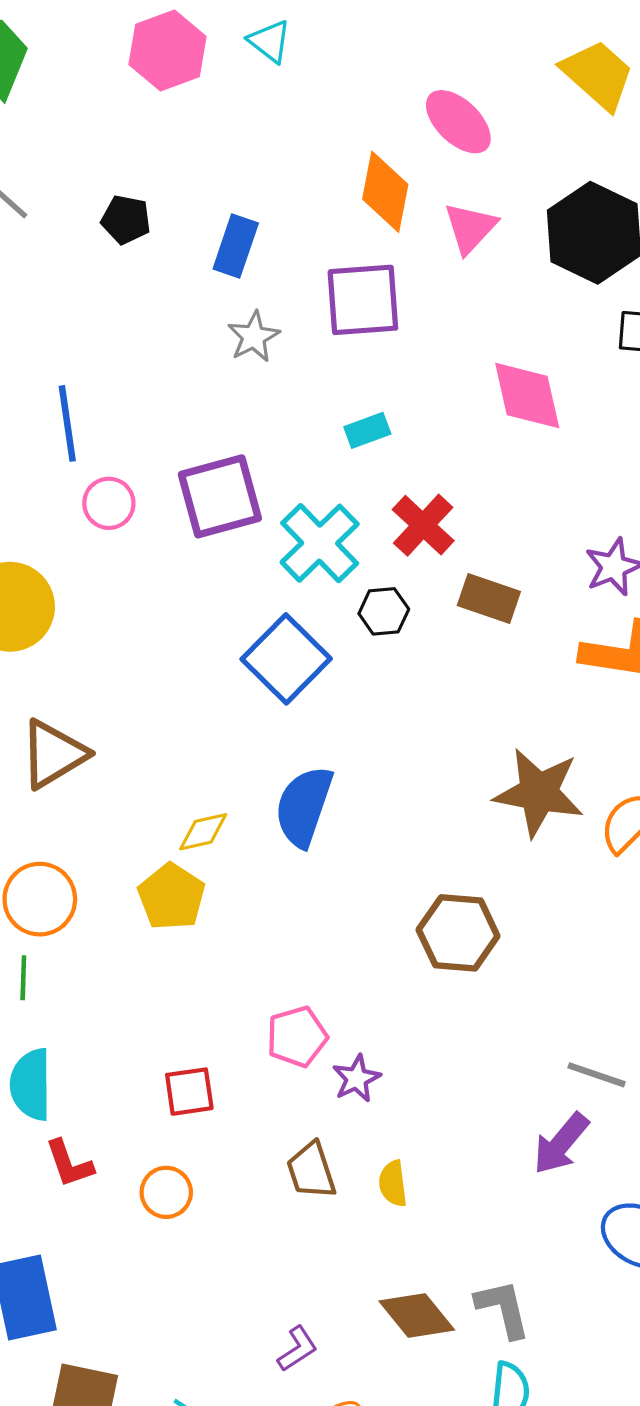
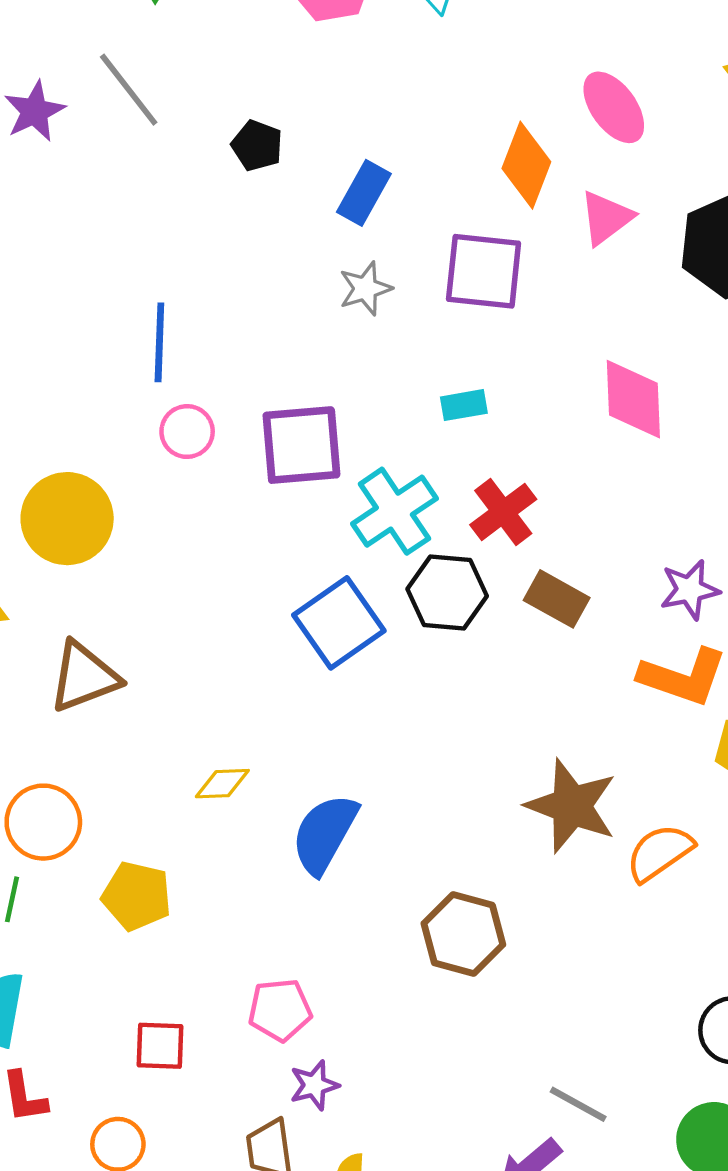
black hexagon: (384, 611) -> (447, 593), size x1.5
blue semicircle: (304, 806) -> (325, 834), moved
yellow pentagon: (172, 897) -> (137, 896), moved, turned -30
purple star: (357, 1078) -> (314, 1085), moved

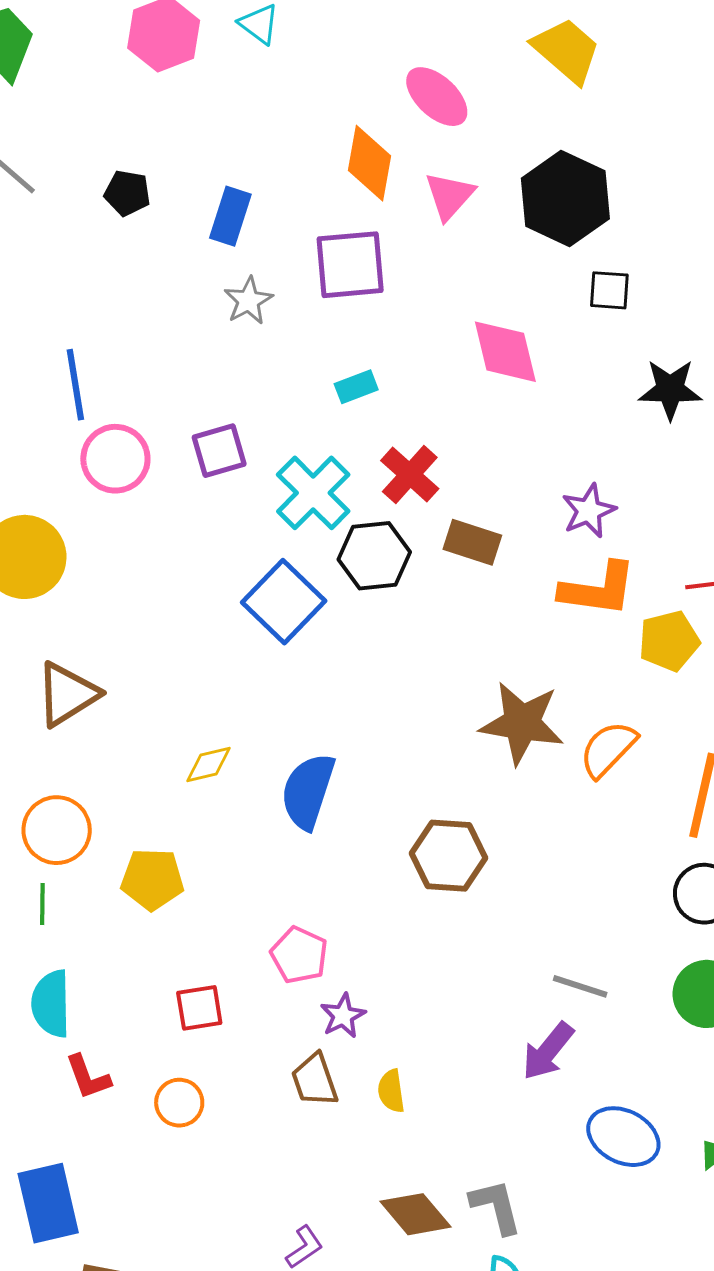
pink circle: (187, 432) -> (115, 459), size x1.4
purple square: (301, 445) -> (219, 451), size x0.7
pink pentagon: (280, 1010) -> (299, 955), turned -30

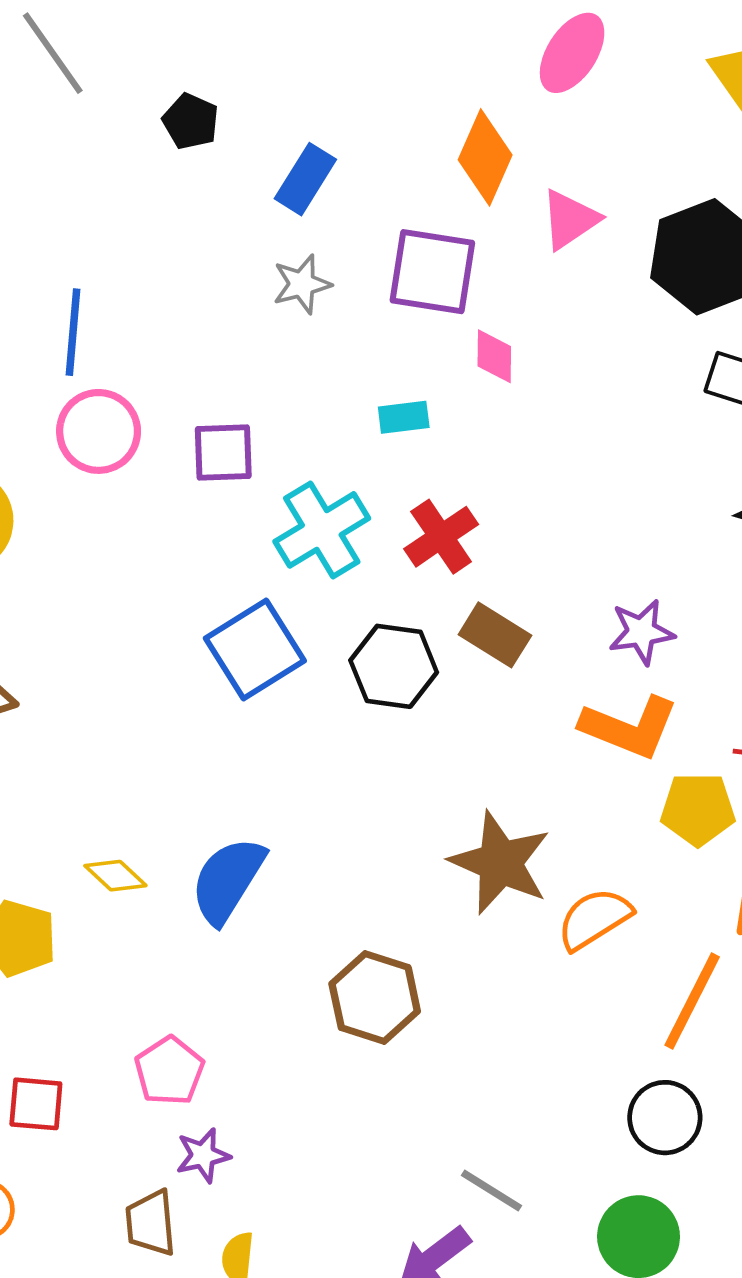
pink ellipse: (437, 97) -> (572, 53), moved, turned 66
pink diamond: (505, 352) -> (494, 356), moved, size x0.6
black hexagon: (374, 556) -> (394, 666), moved
yellow diamond: (208, 765) -> (115, 876), moved, turned 42

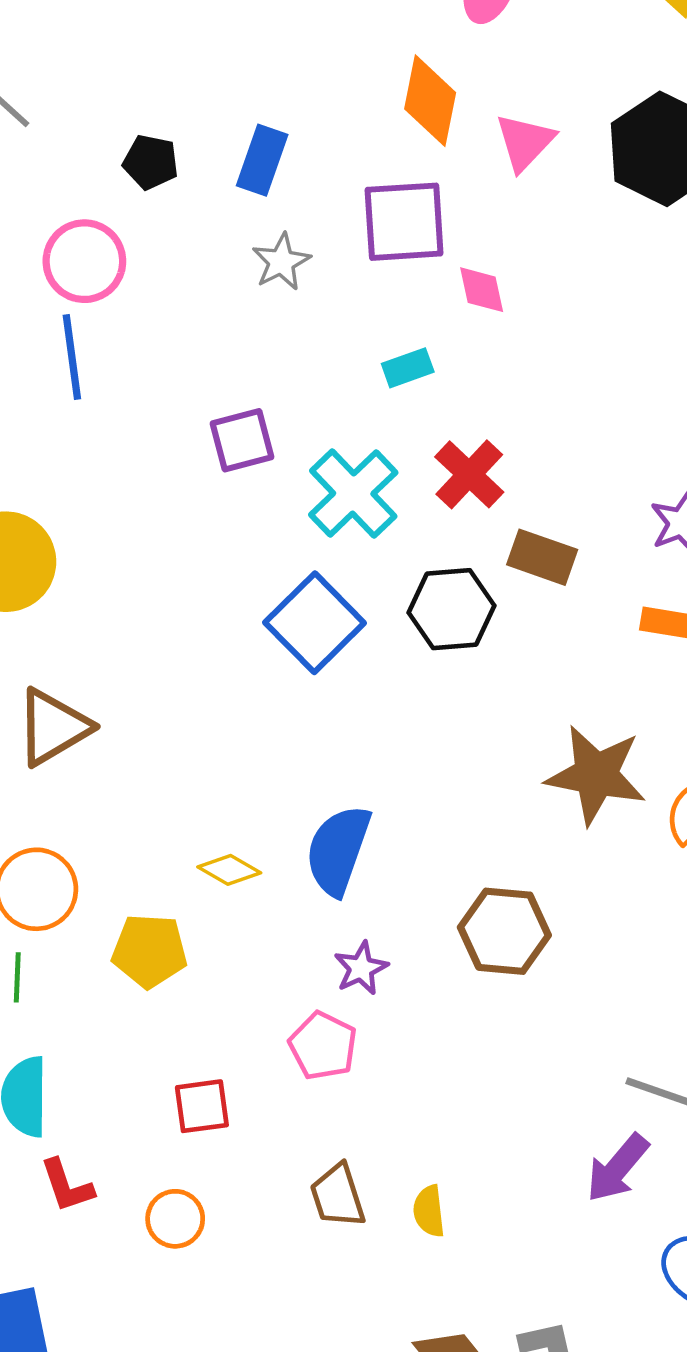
black pentagon: (191, 121) -> (151, 162), moved
pink circle: (99, 431) -> (84, 261), moved
purple star: (203, 1155) -> (361, 968), moved

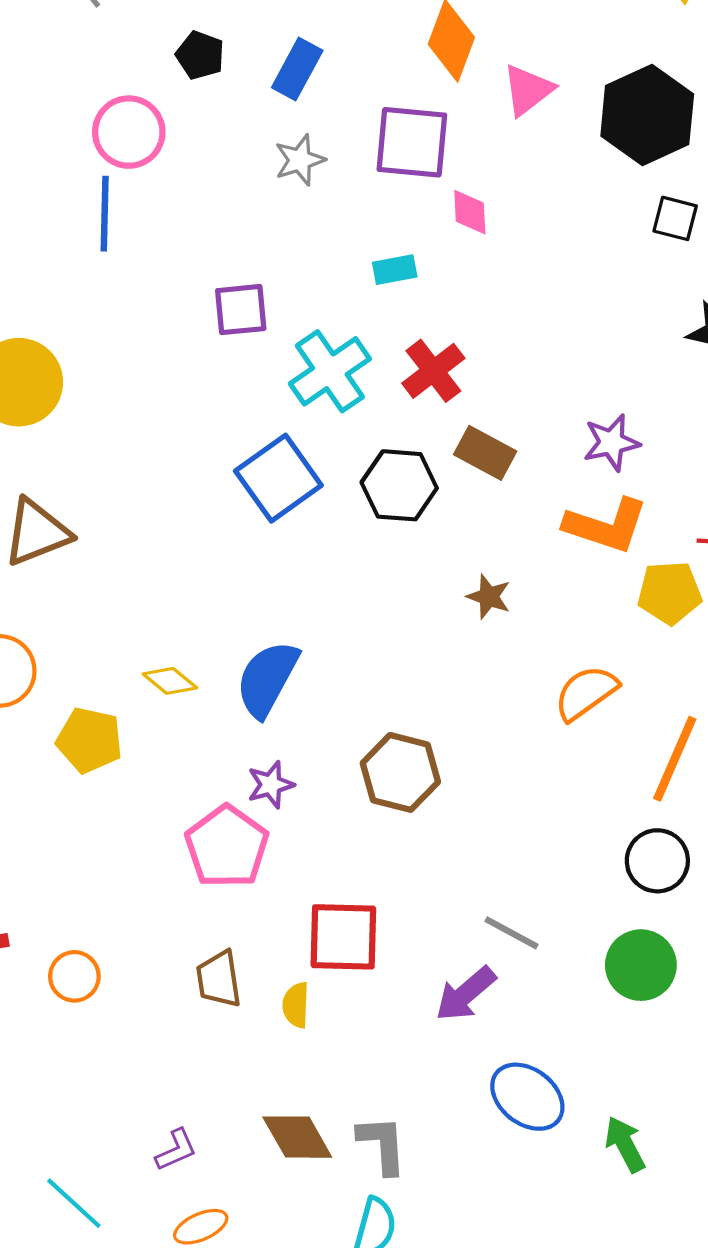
brown star: (596, 775) -> (489, 597), moved, size x0.5
pink pentagon: (323, 1046) -> (227, 847), size x1.4
red square: (202, 1106) -> (343, 937), moved, size x1.5

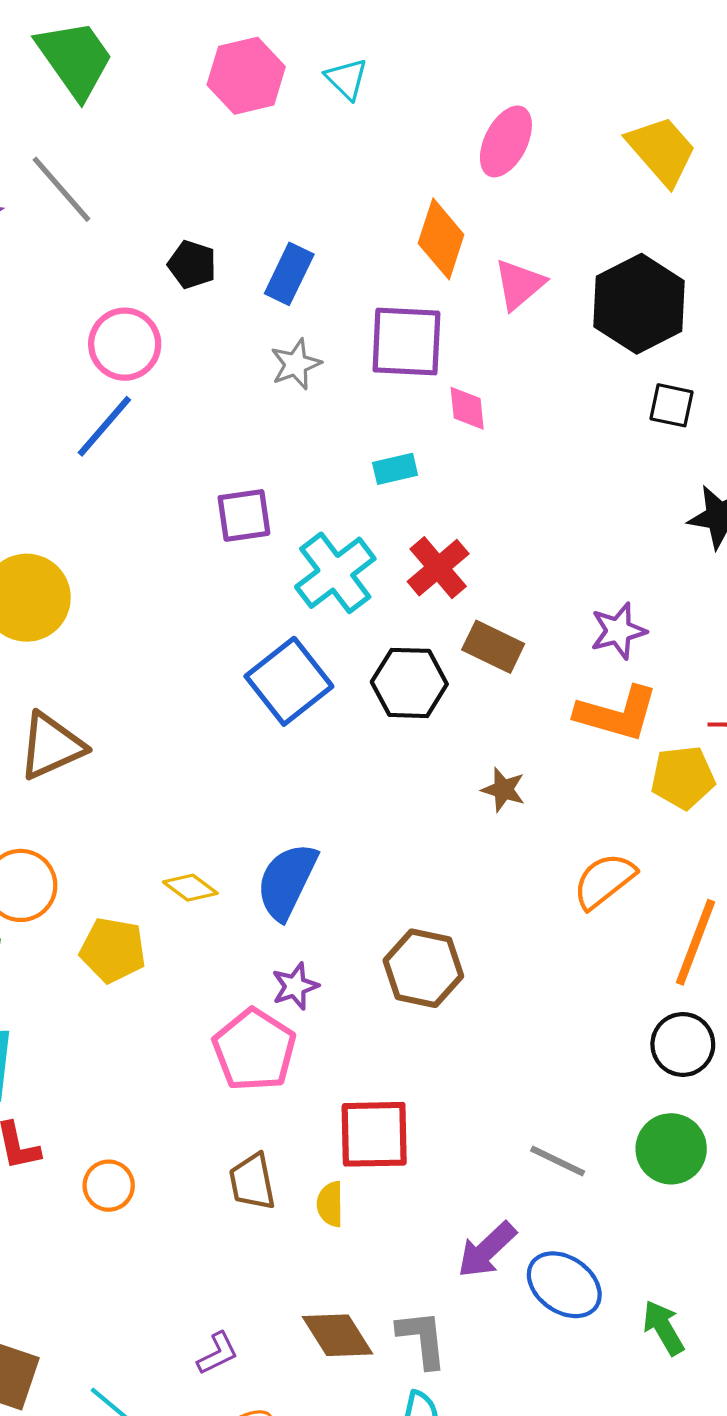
blue line: (105, 214) -> (104, 426), turned 42
gray line: (511, 933) -> (558, 1161), moved
purple arrow: (466, 994) -> (487, 1250), moved

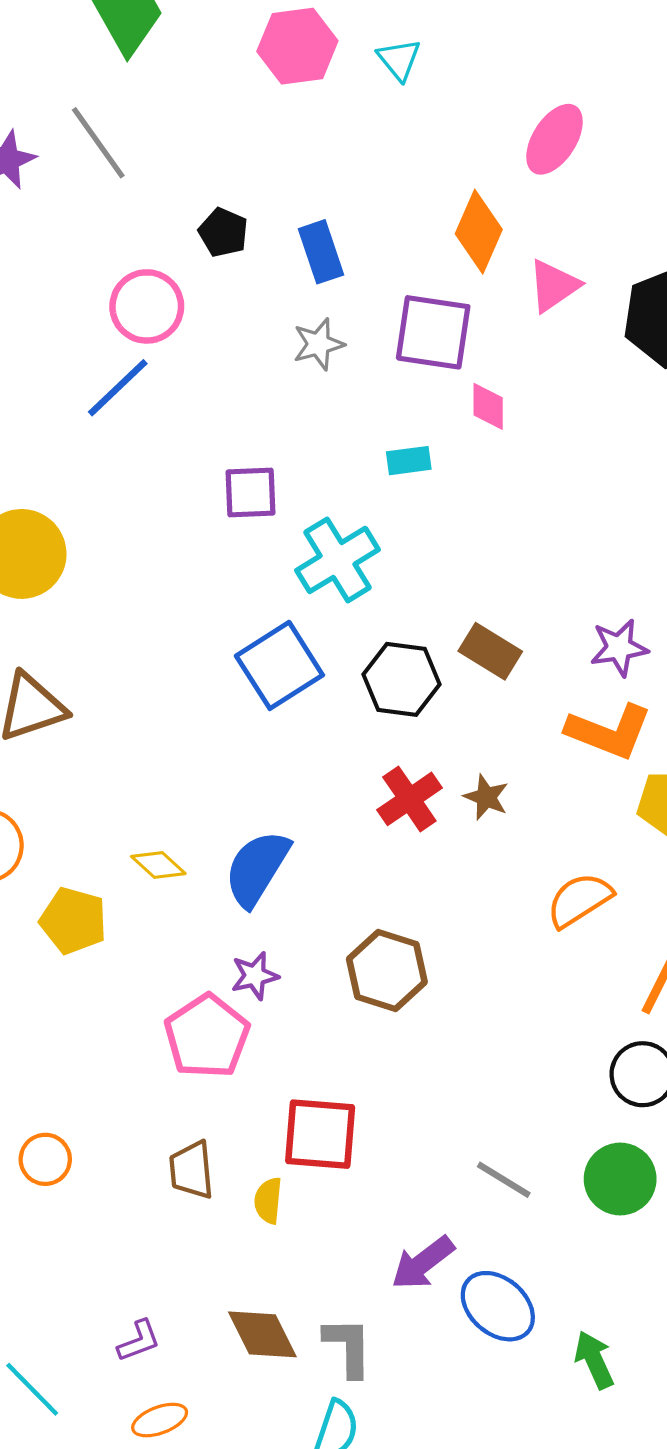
blue rectangle: (289, 274) -> (321, 252), turned -50
red cross: (438, 568) -> (409, 799), moved

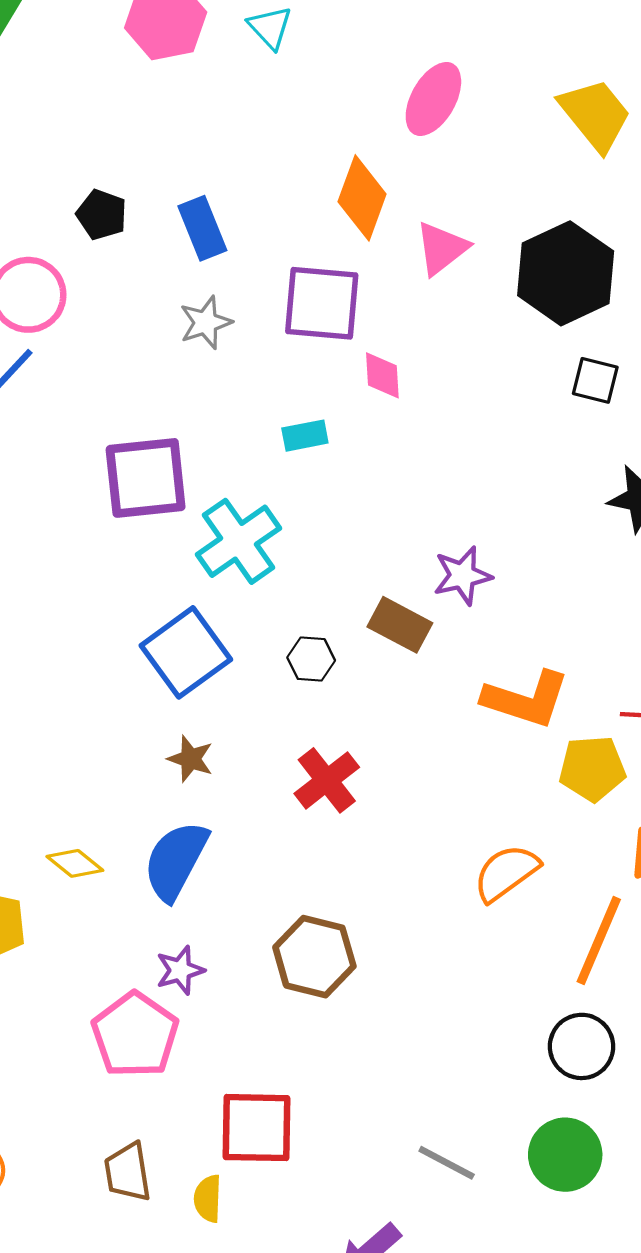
purple square: (250, 492) -> (146, 478), size x1.5
purple star: (619, 648) -> (462, 576), moved
black hexagon: (401, 679) -> (311, 659), size x0.6
brown star: (486, 797) -> (190, 759), moved

